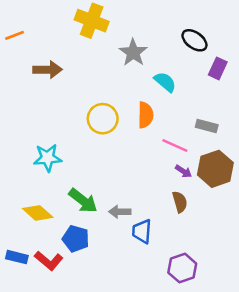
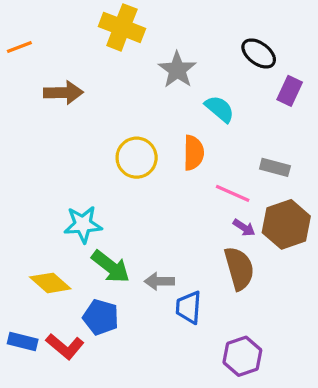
cyan star: (48, 158) -> (83, 224), moved
brown semicircle: (180, 202) -> (239, 268), size x1.5

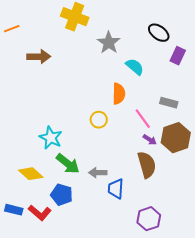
yellow circle: (137, 158) -> (99, 120), moved, size x0.7
pink line: (233, 193) -> (143, 119), turned 30
cyan star: (83, 224) -> (51, 138), turned 30

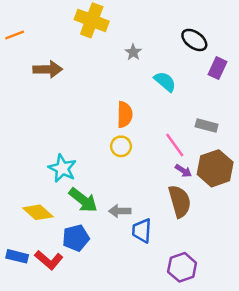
gray star: (109, 43) -> (133, 52), size x0.6
orange semicircle: (119, 94) -> (125, 115), moved
blue pentagon: (62, 195) -> (76, 238), turned -30

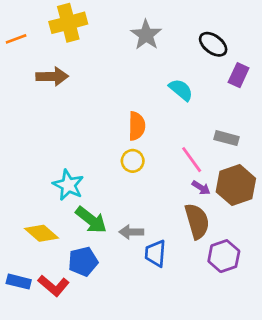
yellow cross: (92, 20) -> (68, 23), moved, turned -36
gray star: (133, 52) -> (146, 35), moved, size x1.6
purple hexagon: (182, 267) -> (224, 256), moved

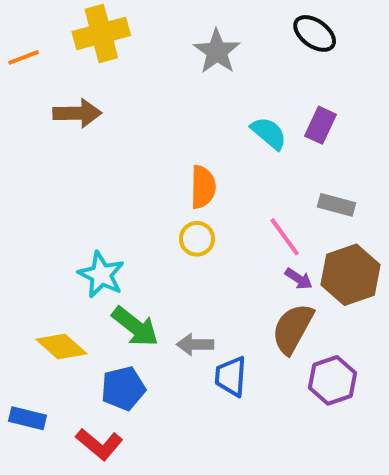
black ellipse: (213, 44) -> (315, 33), moved
purple rectangle: (239, 75) -> (321, 125), moved
brown semicircle: (197, 221) -> (293, 329), turned -135
red L-shape: (54, 286) -> (99, 444), moved

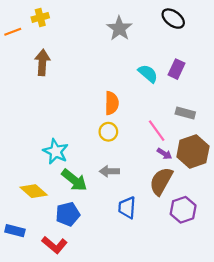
yellow cross: (101, 33) -> (40, 17), moved, size x0.6
brown arrow: (77, 113) -> (42, 62), turned -85
gray arrow: (195, 344) -> (109, 171), moved

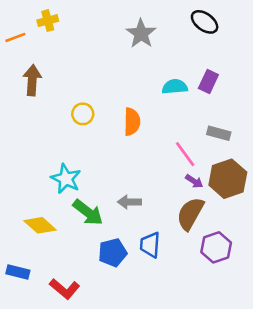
brown arrow: (42, 62) -> (32, 80), moved
cyan semicircle: (148, 73) -> (175, 87), turned -45
yellow circle: (108, 132) -> (83, 114), moved
blue pentagon: (68, 214) -> (113, 253), moved

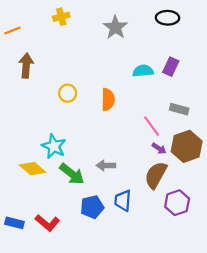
yellow cross: (48, 21) -> (61, 17), moved
black ellipse: (205, 22) -> (168, 18), turned -35
yellow diamond: (40, 225) -> (33, 169), moved
red L-shape: (65, 289) -> (47, 223), moved

